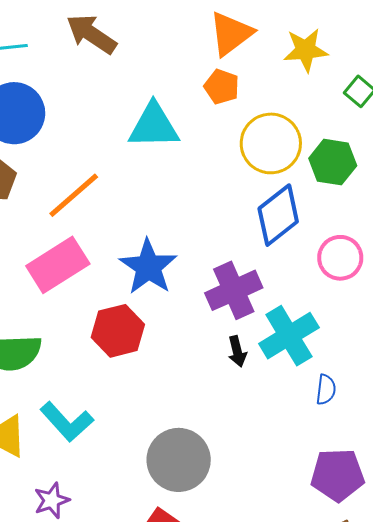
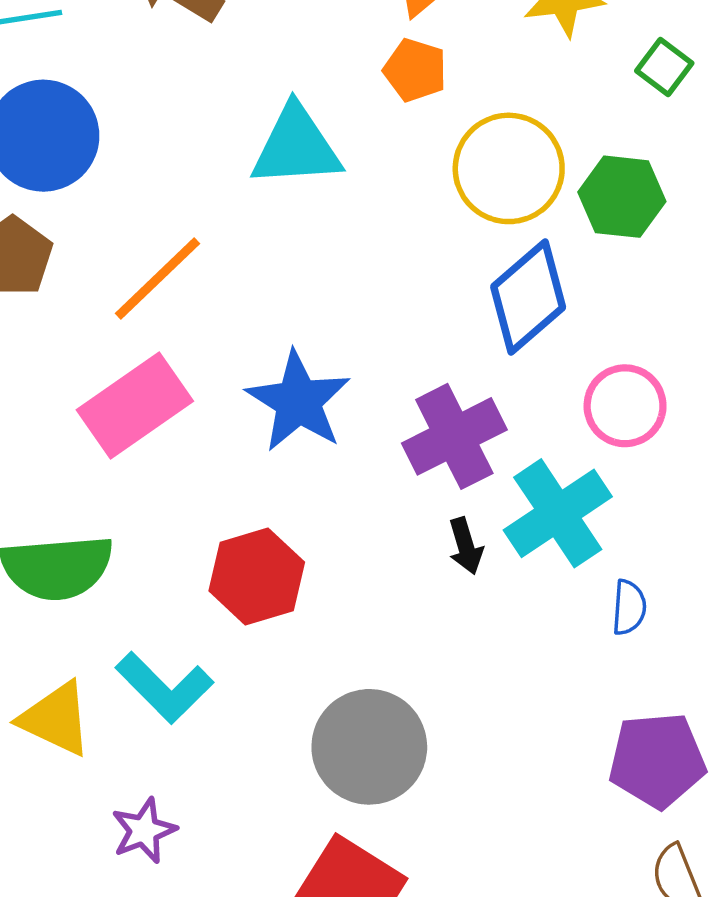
pink circle: (340, 258) -> (625, 406), moved
red hexagon: (118, 331) -> (257, 576), moved

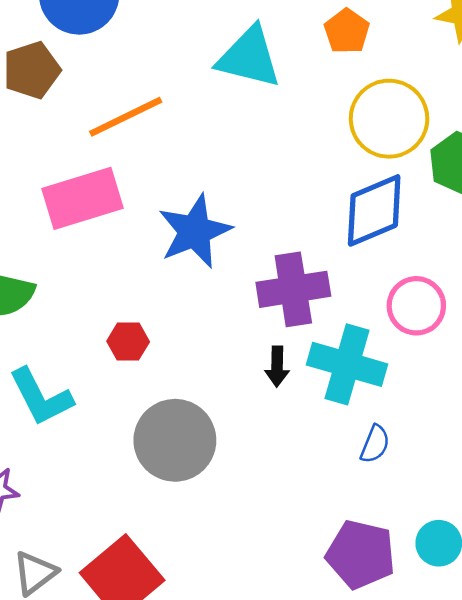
cyan cross: (558, 513) -> (347, 364), turned 32
red hexagon: (257, 576) -> (128, 342), size x0.6
gray circle: (369, 747) -> (175, 440), moved

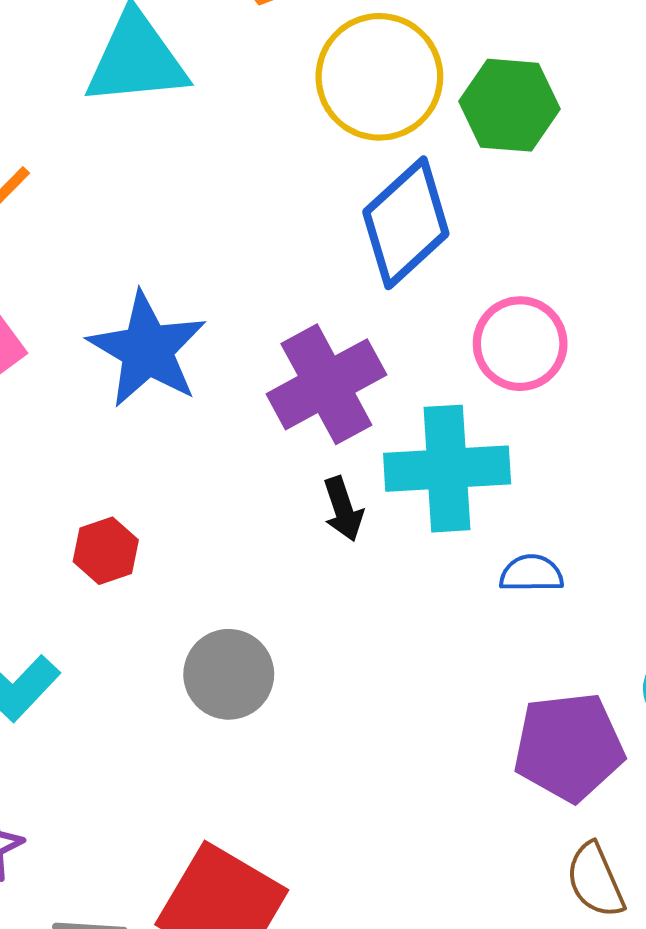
gray circle: (175, 440) -> (229, 674), size x0.7
blue semicircle: (375, 444) -> (531, 574), turned -93

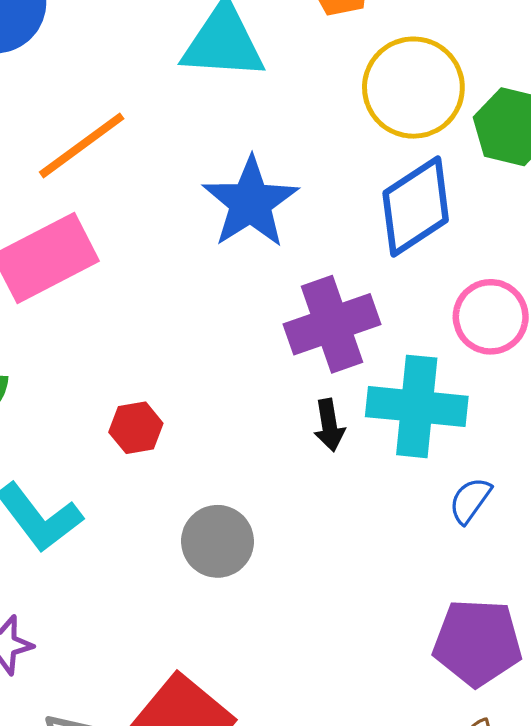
blue star: (147, 350) -> (250, 202), moved
blue semicircle: (531, 574) -> (470, 500), turned -63

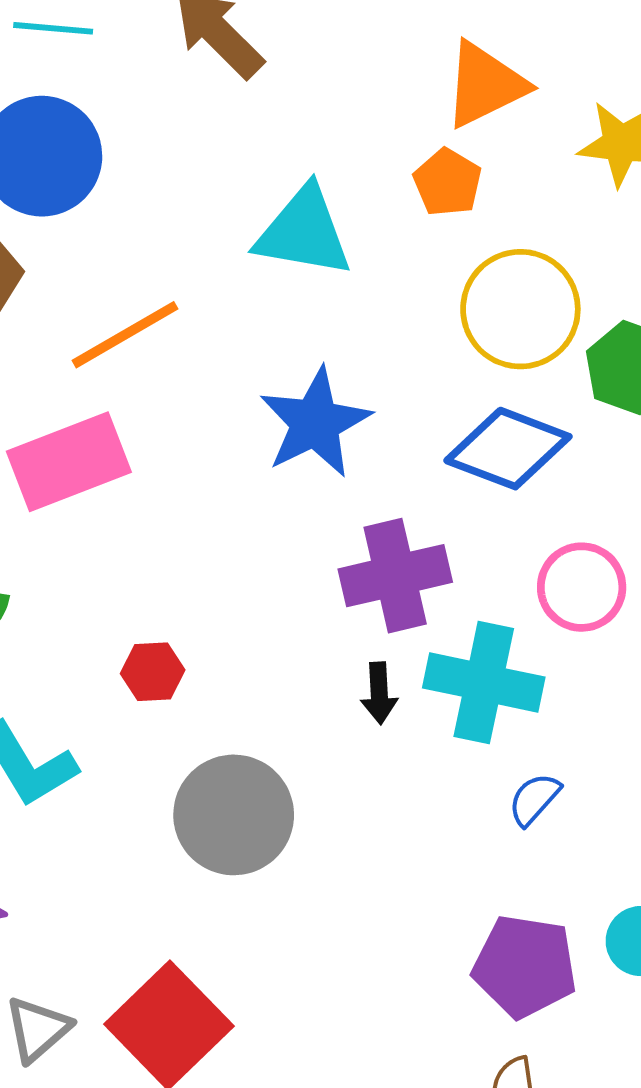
blue diamond: (416, 207) -> (508, 449), turned 48
gray circle: (218, 541) -> (234, 815), size x1.4

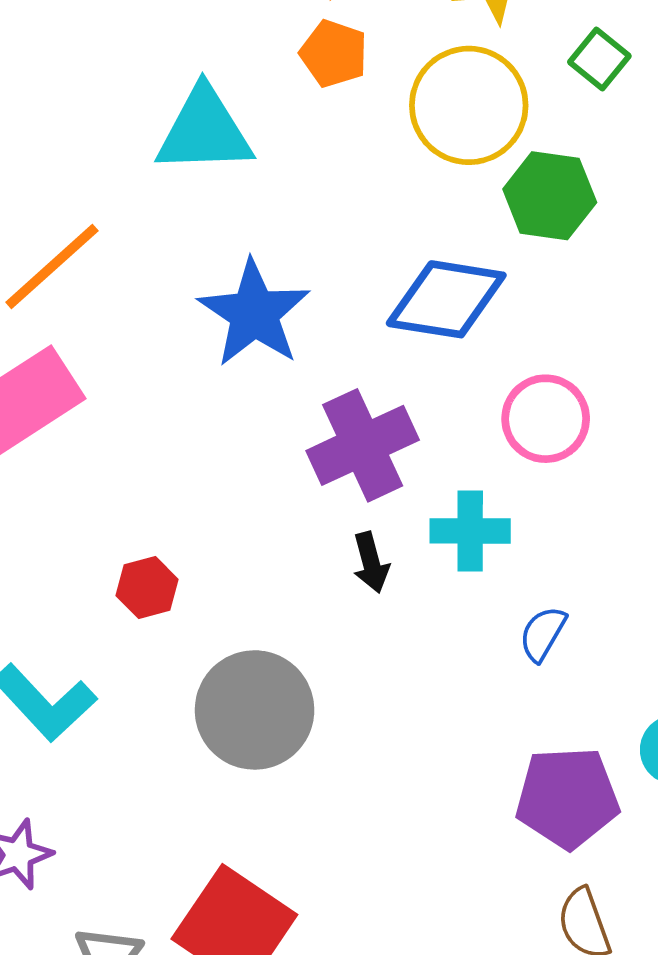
yellow circle: (520, 309) -> (469, 105), moved
cyan cross: (484, 682) -> (470, 531), size x0.7

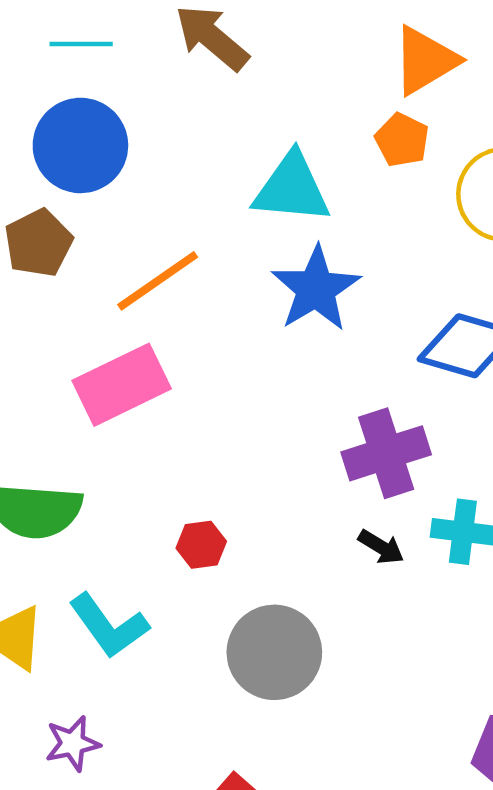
blue star: (254, 313) -> (316, 289), moved
black arrow: (371, 563) -> (381, 547), turned -51

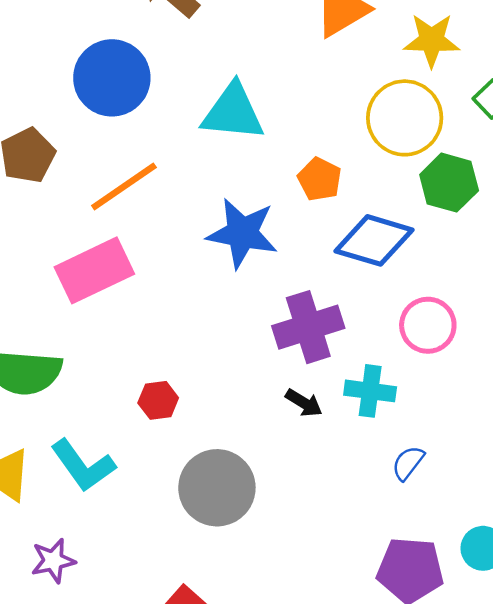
orange pentagon: (402, 140) -> (320, 179), moved
blue circle: (80, 145) -> (112, 78), moved
blue star: (316, 289) -> (242, 233), moved, turned -30

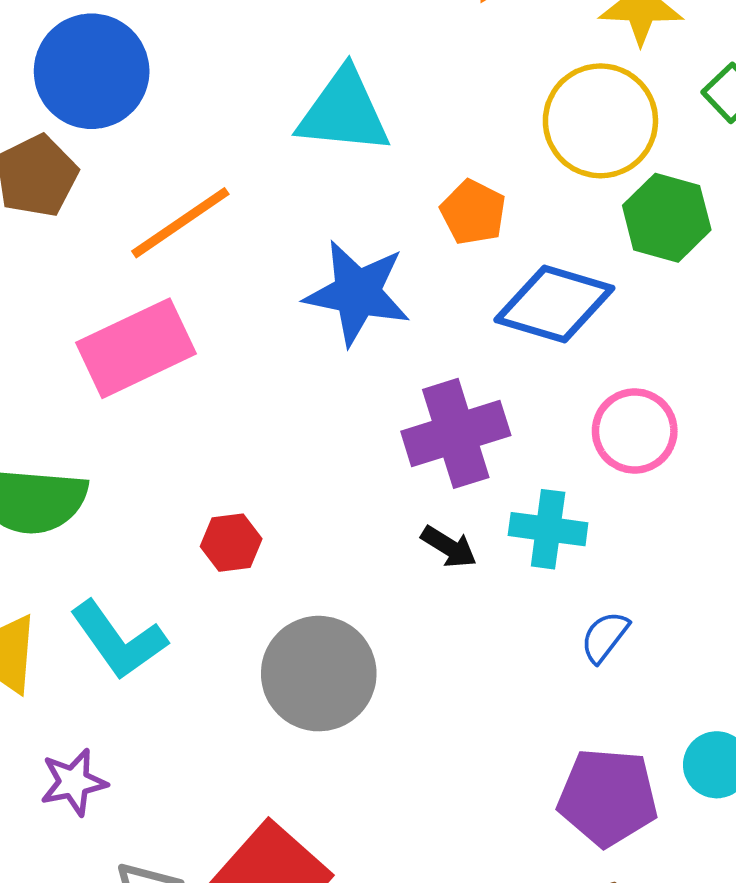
blue circle: (112, 78) -> (92, 71), moved

